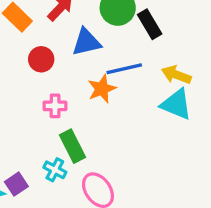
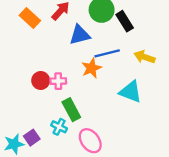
red circle: (41, 59) -> (41, 80), moved
cyan triangle: (176, 104) -> (131, 92), moved

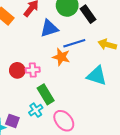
orange star: (91, 68) -> (61, 57), turned -30
cyan cross: (59, 127) -> (36, 110), turned 32
purple square: (32, 138) -> (12, 121), turned -32

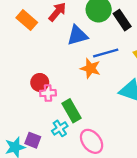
pink cross: (33, 70) -> (48, 93), moved

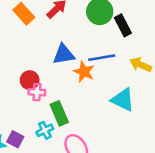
blue triangle: (77, 35) -> (64, 54), moved

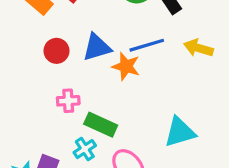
red circle: (30, 80) -> (56, 51), moved
cyan triangle: (123, 100) -> (180, 132), moved, turned -35
green rectangle: (59, 113) -> (101, 125), turned -35

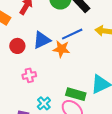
green rectangle: (101, 125) -> (76, 94), moved

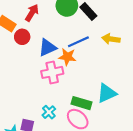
red circle: (17, 46) -> (22, 37), moved
pink cross: (29, 75) -> (52, 72), moved, size x1.5

